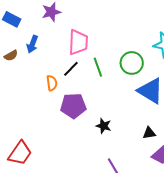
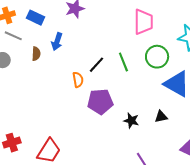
pink trapezoid: (78, 42) -> (143, 22), moved
brown semicircle: (11, 56) -> (36, 54), turned -56
black triangle: (149, 133) -> (161, 117), moved

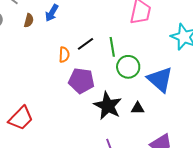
green circle: (157, 57) -> (128, 67), moved
black star: (131, 121) -> (108, 106), size x1.8

